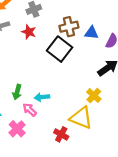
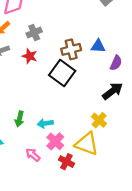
blue triangle: (91, 33) -> (98, 46), moved
pink arrow: (30, 110) -> (33, 155), moved
pink cross: (17, 129) -> (55, 141), moved

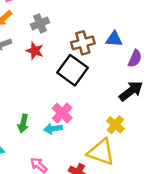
pink cross: (55, 141) -> (62, 113), moved

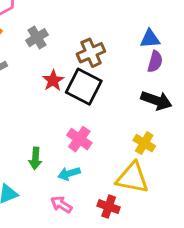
blue triangle: (114, 39) -> (150, 39), moved
red star: (35, 51) -> (53, 80), moved, turned 30
black arrow: (131, 91) -> (156, 100), turned 65
cyan arrow: (53, 129) -> (69, 174), moved

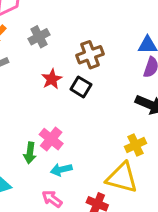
black square: (84, 87) -> (81, 87), size x0.6
pink cross: (79, 139) -> (51, 139), moved
yellow cross: (144, 143) -> (135, 145), turned 30

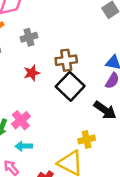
black square: (81, 87) -> (70, 86), moved, size x1.6

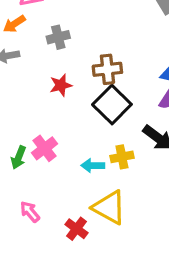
yellow cross: (87, 139) -> (122, 157), moved
cyan arrow: (24, 146) -> (93, 166), moved

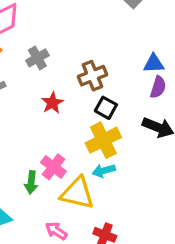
black square: (112, 104) -> (106, 108), size x0.6
yellow cross: (122, 157) -> (103, 140), moved, size x1.5
yellow triangle: (109, 207) -> (77, 193), moved

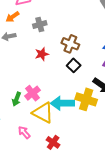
brown cross: (93, 76) -> (70, 44), turned 30
yellow cross: (103, 140) -> (86, 99), moved, turned 30
cyan arrow: (104, 171) -> (62, 103), size x1.6

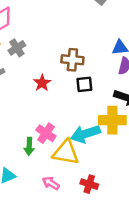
gray cross: (40, 25) -> (17, 48), moved
black square: (74, 65) -> (84, 84), turned -32

